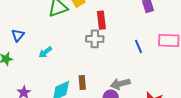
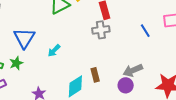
blue triangle: (18, 35) -> (24, 38), size x1.6

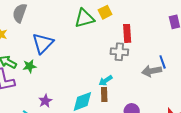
cyan arrow: (54, 51) -> (106, 81), moved
gray arrow: (133, 70) -> (152, 71), moved

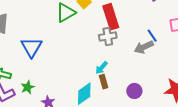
red rectangle: (127, 33) -> (111, 17), size x1.4
green star: (30, 66) -> (28, 87), moved

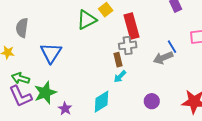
brown rectangle: (104, 82) -> (118, 60), moved
green star: (28, 87) -> (45, 93), size x1.6

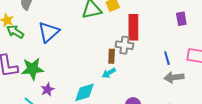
gray arrow: (163, 58) -> (174, 77), moved
green arrow: (21, 78) -> (15, 32), moved

